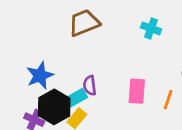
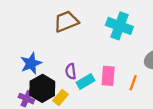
cyan cross: (151, 28) -> (119, 26), size x1.6
cyan rectangle: (76, 98) -> (85, 82), moved

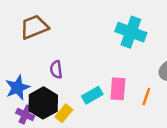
brown trapezoid: (66, 21) -> (34, 27), moved
blue star: (31, 63) -> (18, 87), moved
purple semicircle: (71, 71) -> (56, 69), moved

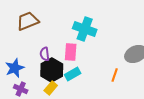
cyan cross: (131, 32) -> (85, 29), moved
pink rectangle: (118, 89) -> (71, 52), moved
black hexagon: (43, 103) -> (52, 70), moved

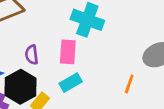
black hexagon: (52, 70) -> (20, 87), moved

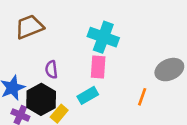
pink rectangle: (68, 52) -> (98, 67), moved

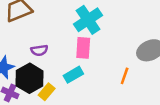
cyan cross: (103, 37) -> (88, 20), turned 36
purple semicircle: (51, 70) -> (39, 50), turned -91

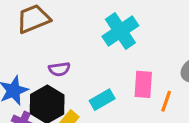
pink rectangle: (83, 48) -> (143, 84), moved

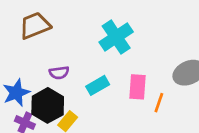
cyan rectangle: (102, 100) -> (98, 85), moved

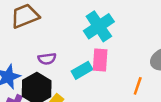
pink rectangle: (138, 87) -> (100, 60), moved

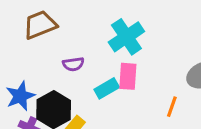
purple semicircle: (47, 59) -> (73, 64), moved

